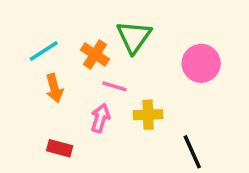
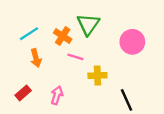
pink arrow: (100, 118) -> (57, 95), moved
red rectangle: (60, 148) -> (23, 93), moved, turned -56

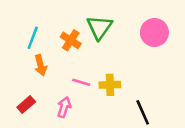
cyan line: (29, 34) -> (33, 38), turned -36
pink circle: (132, 42) -> (154, 32), moved
pink line: (75, 57) -> (81, 82), moved

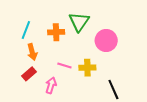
pink circle: (154, 32) -> (106, 41), moved
orange cross: (71, 40) -> (56, 32), turned -35
red rectangle: (26, 104) -> (29, 74), moved

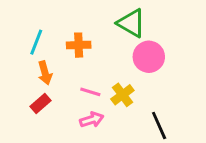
green triangle: (79, 22) -> (131, 23), moved, turned -35
yellow cross: (87, 68) -> (122, 95), turned -35
pink arrow: (51, 85) -> (92, 120), moved, turned 56

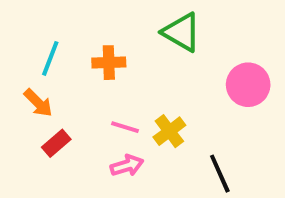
pink circle: (149, 57) -> (248, 85), moved
orange arrow: (45, 73) -> (38, 103), moved, turned -30

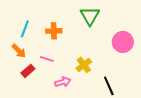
green triangle: (182, 32) -> (90, 16), turned 30
pink line: (125, 127) -> (47, 59), moved

